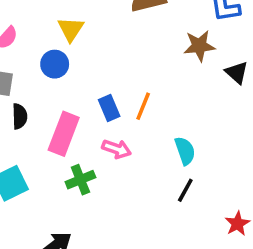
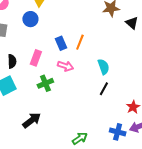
black semicircle: (20, 116) -> (12, 61), moved
pink rectangle: (64, 134) -> (36, 58), size x0.7

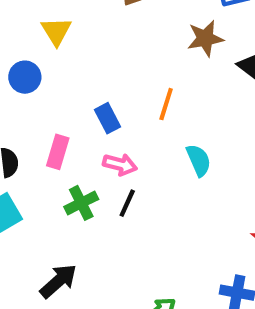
blue circle: (30, 19) -> (25, 77), moved
orange line: (80, 42) -> (166, 104), moved
black line: (104, 89) -> (127, 203), moved

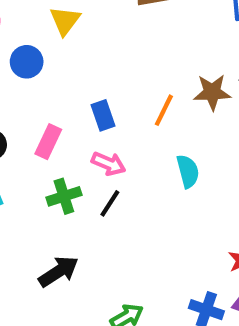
brown star: (205, 38) -> (212, 92), moved
black arrow: (58, 281) -> (58, 272), moved

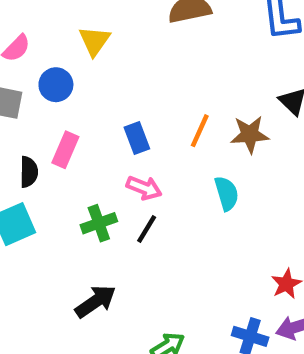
brown star: (212, 92) -> (250, 134), moved
pink rectangle: (48, 142) -> (65, 150), moved

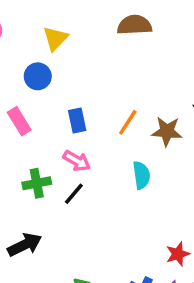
blue circle: (56, 85) -> (38, 76), moved
pink rectangle: (65, 150) -> (19, 121), turned -64

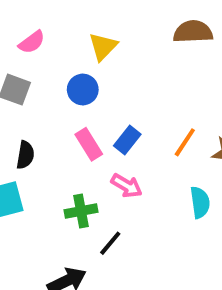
blue rectangle: (77, 120) -> (127, 140), turned 50
pink rectangle: (19, 121) -> (89, 144), moved
black line: (74, 194) -> (110, 243), moved

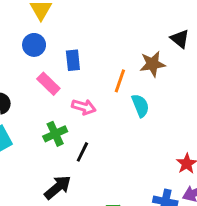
blue rectangle: (127, 140) -> (73, 60), moved, turned -30
orange line: (185, 142) -> (120, 81), moved

